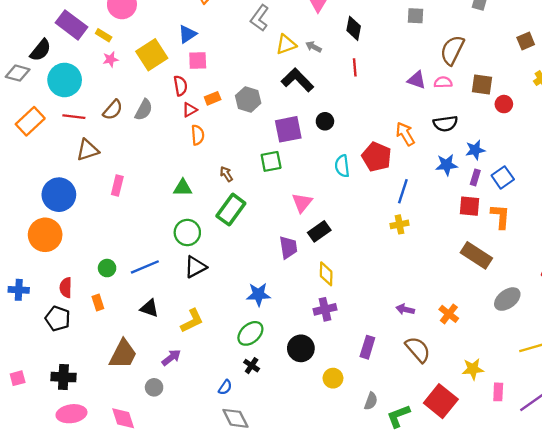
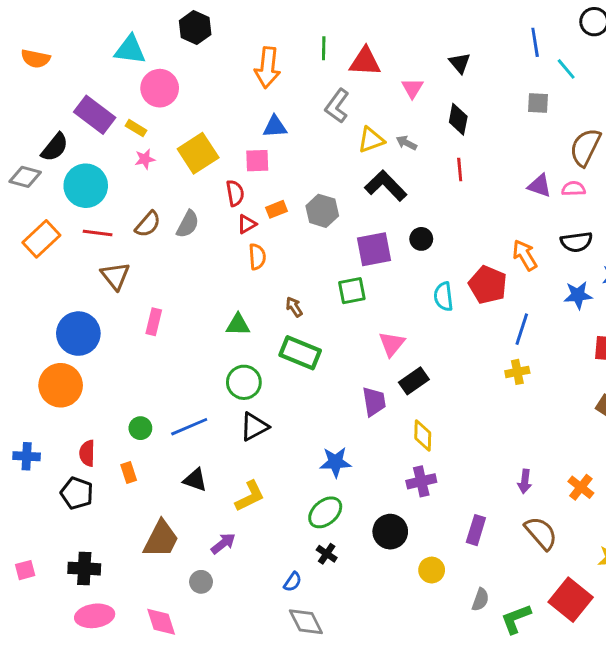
blue triangle: (187, 34) -> (275, 127), moved, turned 30
brown triangle: (88, 150) -> (115, 276), turned -50
green rectangle: (231, 210) -> (300, 353), turned 76
purple arrow: (405, 309) -> (525, 481), turned -96

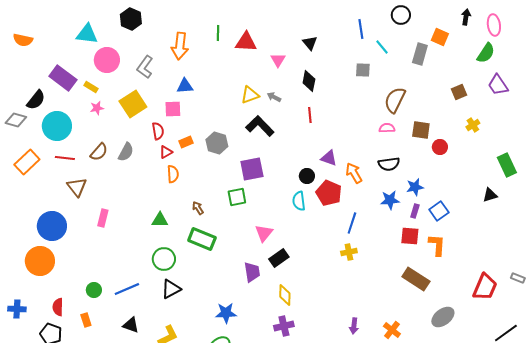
gray L-shape: (337, 106) -> (145, 67), moved
purple triangle: (540, 186) -> (329, 158), moved
black circle: (421, 239) -> (307, 176), moved

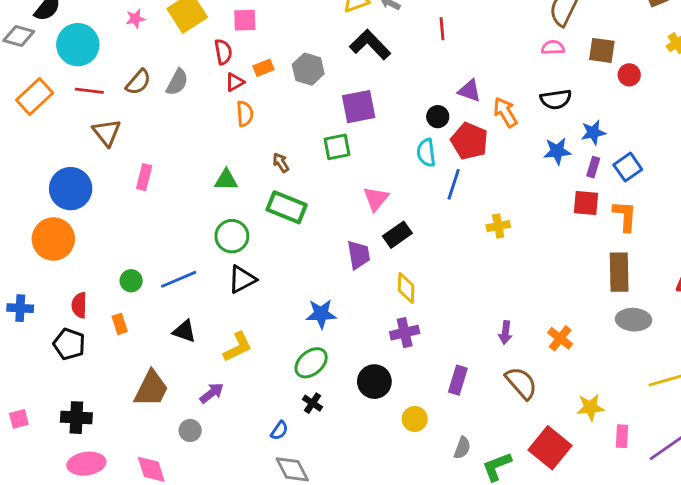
blue line: (352, 223) -> (454, 184), moved
brown rectangle: (416, 279) -> (619, 272), moved, turned 56
gray ellipse: (443, 317) -> (634, 320), turned 40

